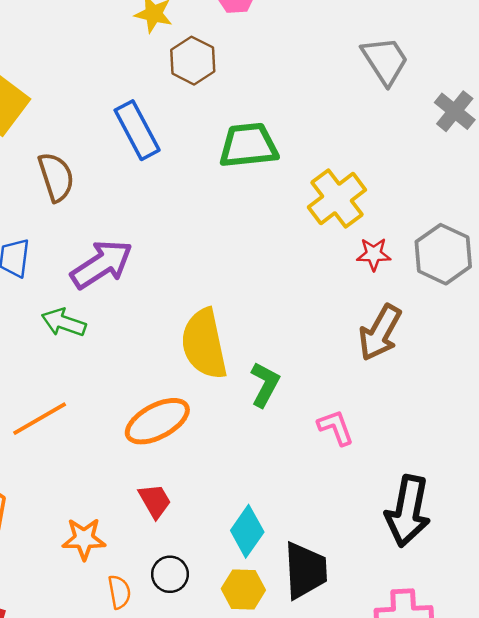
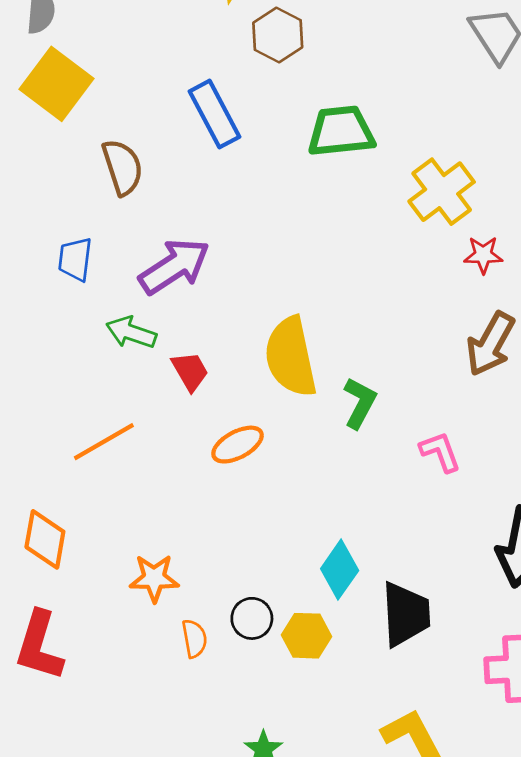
orange ellipse: (157, 421) -> (238, 445), size x0.7
red trapezoid: (155, 501) -> (190, 371), moved
yellow hexagon: (243, 589) -> (306, 636), moved

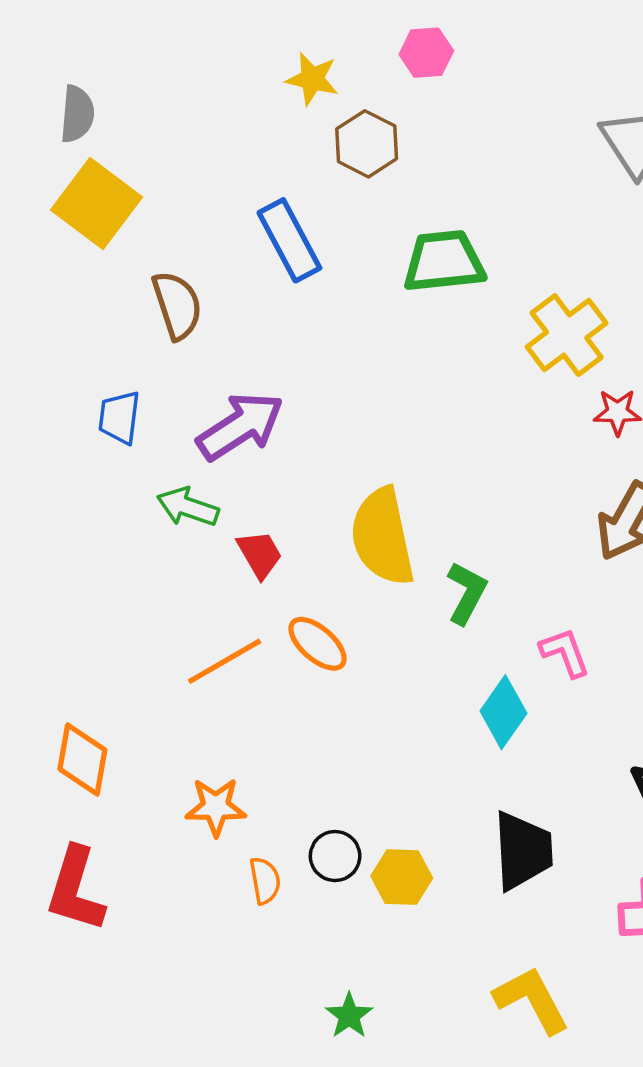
orange line: (104, 442) -> (225, 661), moved
orange ellipse: (238, 445) -> (318, 644), turned 69
cyan diamond: (340, 570) -> (503, 712), moved

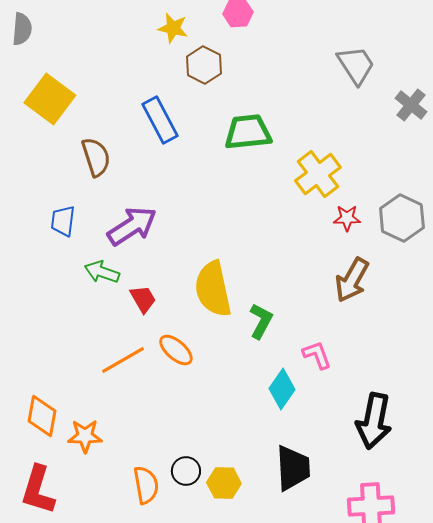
gray semicircle: (77, 114) -> (22, 29), moved
orange star: (216, 807) -> (85, 436), moved
orange semicircle: (265, 881) -> (146, 485), size x1.4

